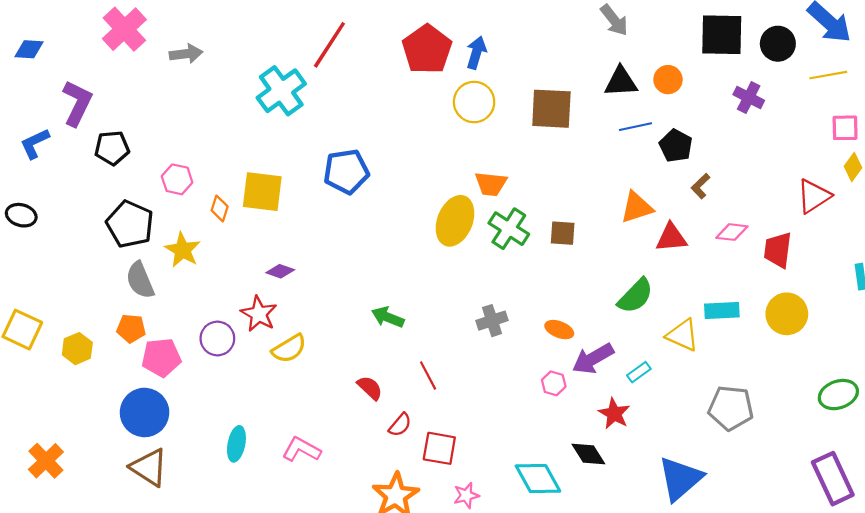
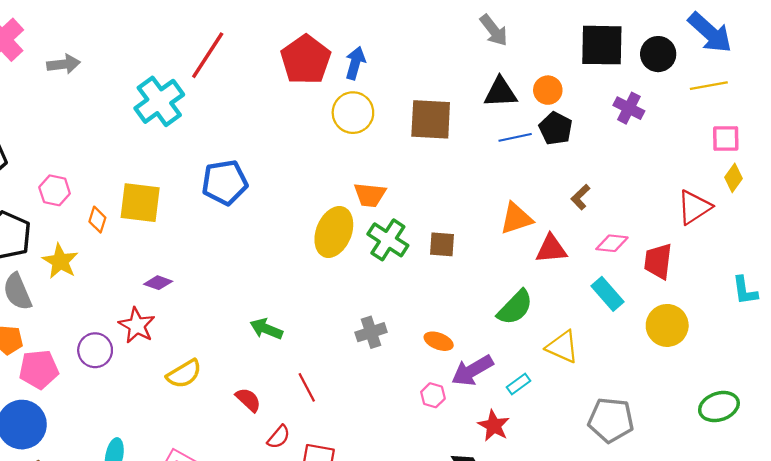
black pentagon: (676, 146) -> (556, 128), moved
cyan rectangle: (722, 310) -> (607, 294), moved, turned 52
yellow semicircle: (289, 349) -> (184, 374), moved

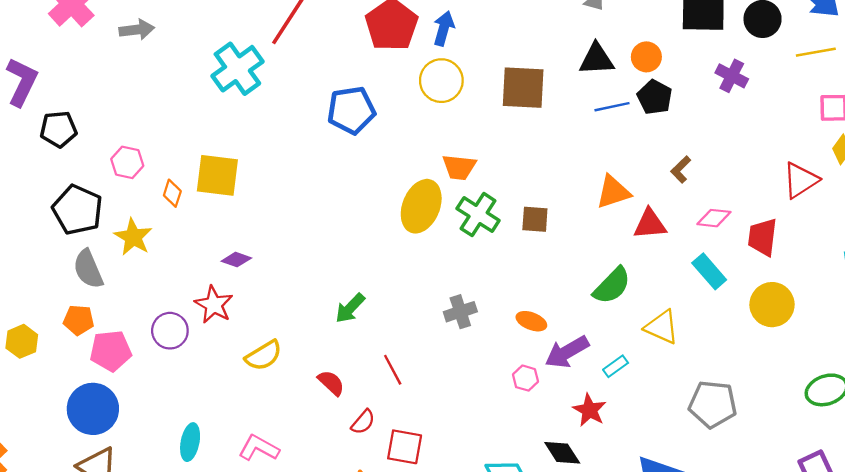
blue pentagon: (225, 182) -> (351, 110), moved
green arrow: (266, 329) -> (350, 308), turned -68

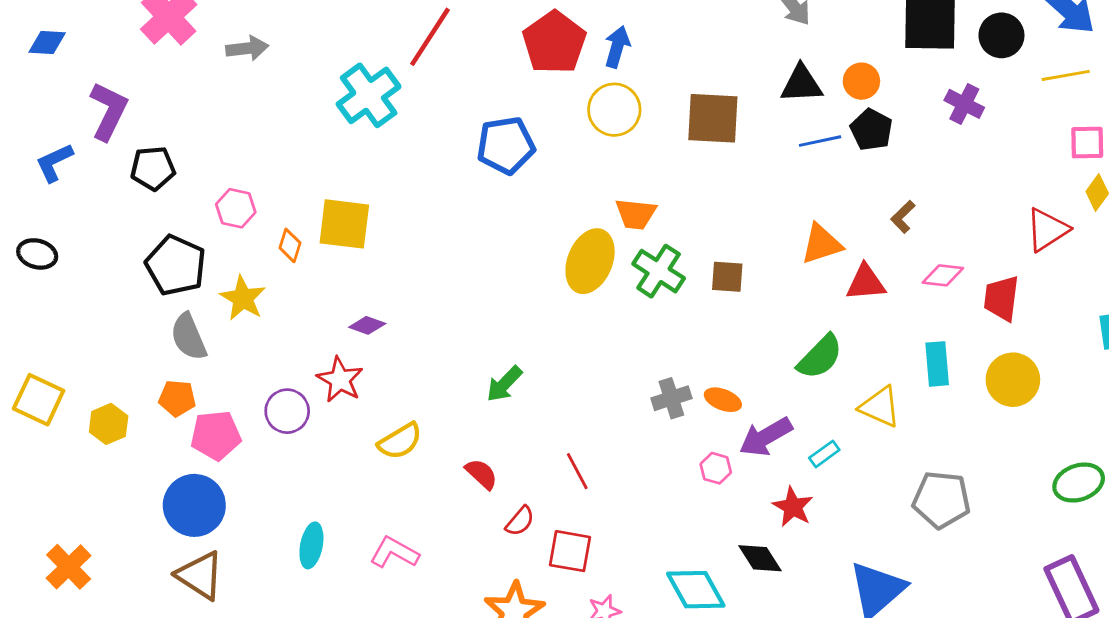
cyan rectangle: (709, 271) -> (937, 364), moved, turned 36
gray cross: (460, 312) -> (671, 398), moved
red line: (393, 370) -> (577, 471), moved

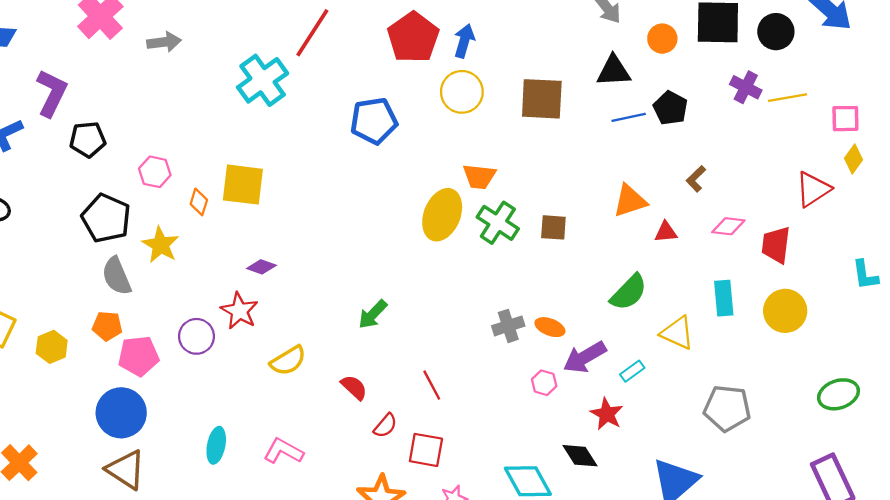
yellow line: (1066, 75) -> (787, 98), moved
orange circle: (861, 81) -> (662, 39), moved
red triangle: (866, 283) -> (666, 232), size x0.7

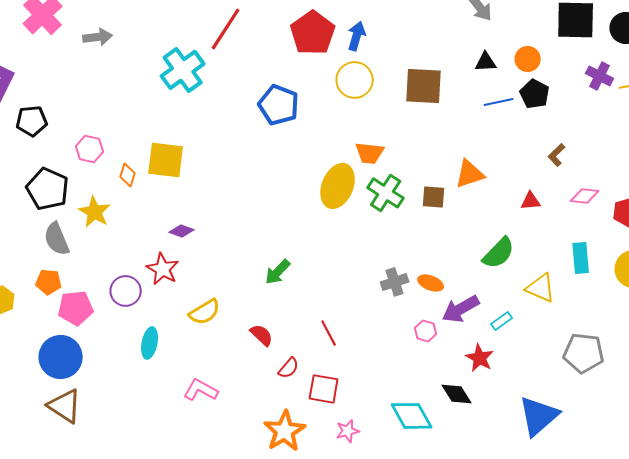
orange circle: (662, 39) -> (528, 59), moved
black triangle: (614, 71) -> (486, 62), size x0.7
blue pentagon: (374, 121) -> (279, 105), turned 30
orange triangle: (630, 201) -> (470, 174), moved
cyan ellipse: (216, 445) -> (150, 343), moved

